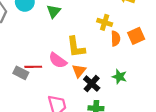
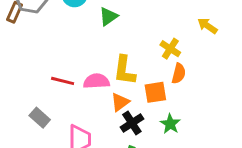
orange square: (136, 36) -> (155, 92), moved
pink semicircle: (58, 60) -> (96, 81), turned 126
gray rectangle: (21, 73) -> (40, 118), moved

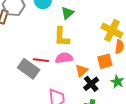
yellow cross: (170, 49) -> (112, 30), size x1.5
yellow L-shape: (125, 70) -> (62, 37), moved
gray rectangle: (40, 118) -> (29, 69), moved, size x1.5

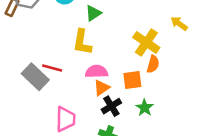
pink semicircle: (64, 58) -> (97, 72), moved

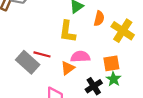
orange semicircle: (153, 64) -> (99, 18), moved
orange triangle: (102, 88) -> (68, 68), moved
green star: (145, 108) -> (114, 79), moved

